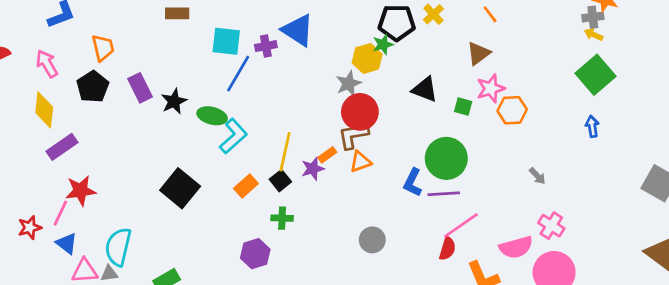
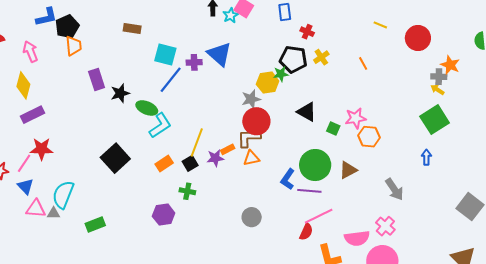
brown triangle: (478, 53) -> (348, 170), moved
black pentagon: (93, 87) -> (67, 27), moved
gray arrow: (537, 176) -> (394, 189), moved, size x1.6

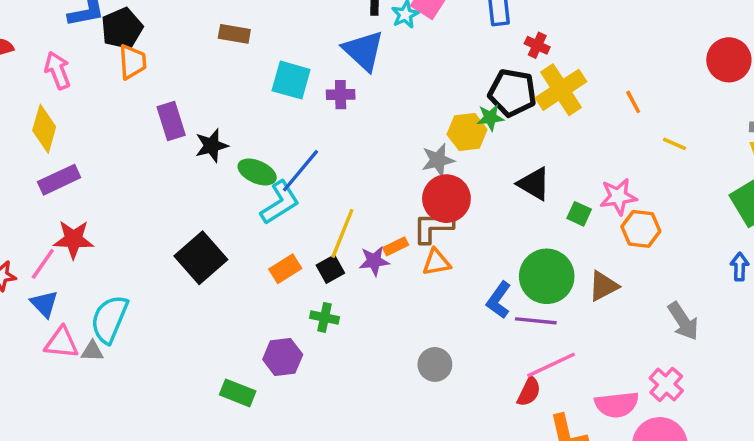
yellow line: (380, 25) -> (675, 144), moved
blue triangle: (219, 54) -> (364, 51), moved
yellow cross: (321, 57) -> (561, 90), size x1.8
blue line: (171, 80) -> (300, 171), moved
green rectangle: (95, 225) -> (238, 393), moved, turned 42

